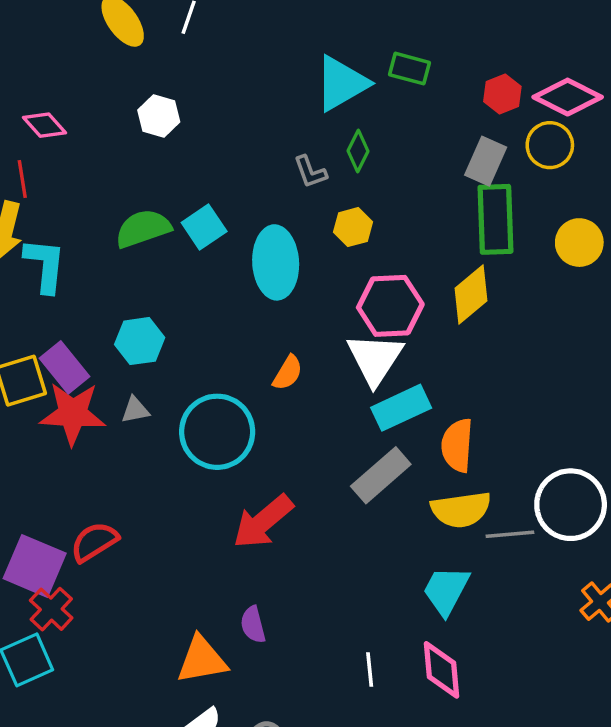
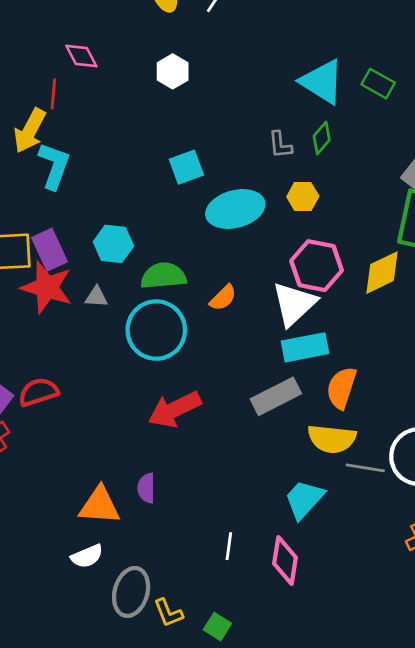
cyan triangle: (342, 83) -> (322, 82), turned 48
green semicircle: (143, 229) -> (163, 276), moved
cyan ellipse: (276, 262) -> (235, 209), turned 64

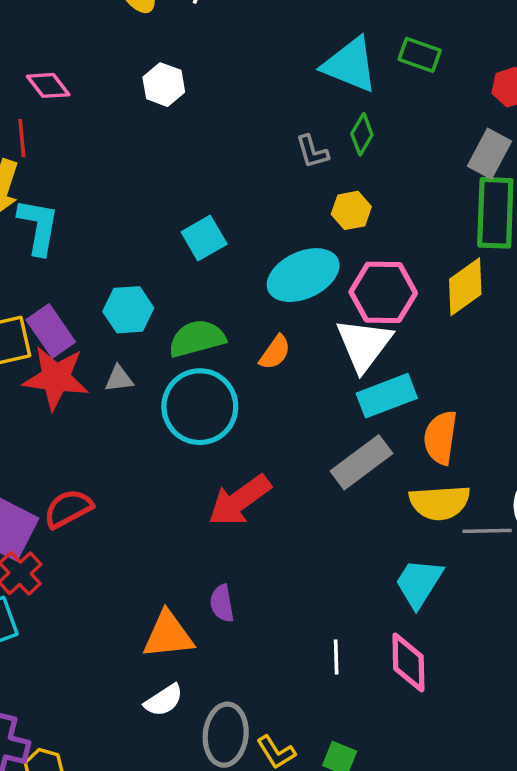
cyan square: (186, 167) -> (204, 238), moved
cyan ellipse: (235, 209) -> (303, 275), moved

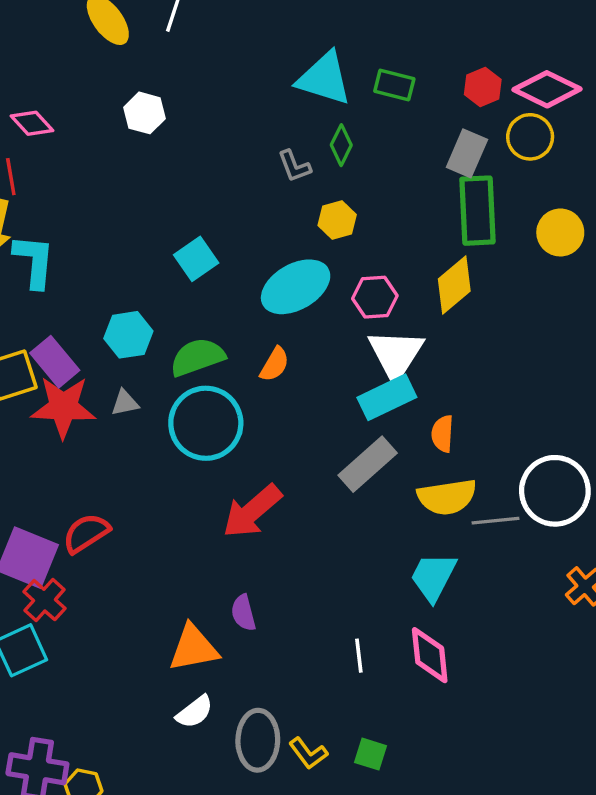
green rectangle: (420, 55) -> (394, 85), moved
pink hexagon: (383, 292) -> (375, 297), size x0.7
white triangle: (364, 345) -> (396, 354), moved
orange semicircle: (440, 438) -> (442, 434), size x0.7

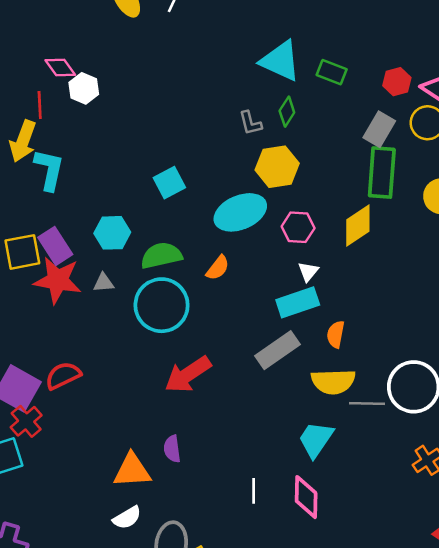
white hexagon: (144, 113) -> (84, 88), moved
yellow hexagon: (337, 220) -> (277, 167), size x1.5
white triangle: (396, 354) -> (308, 272), size x0.5

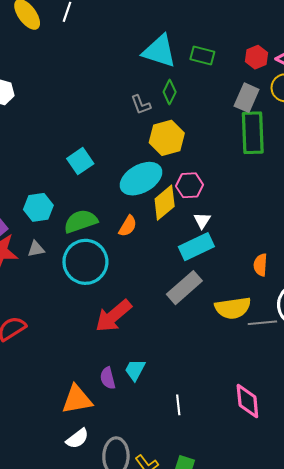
yellow diamond: (358, 225) -> (165, 203), moved
orange semicircle: (336, 334) -> (260, 265), moved
cyan trapezoid: (316, 439) -> (135, 370), moved, size x0.7
pink diamond: (306, 497) -> (247, 401), moved

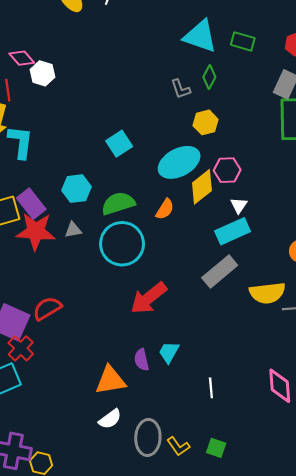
yellow hexagon: (167, 138) -> (206, 122), size x0.7

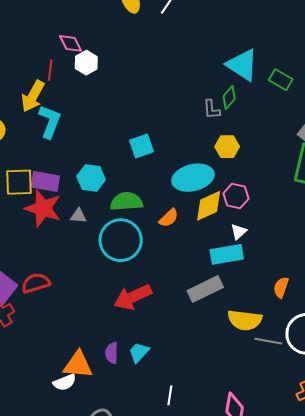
green diamond: (209, 77) -> (229, 97), moved
purple rectangle: (31, 204) -> (45, 181), turned -56
white semicircle: (110, 419) -> (65, 382), moved

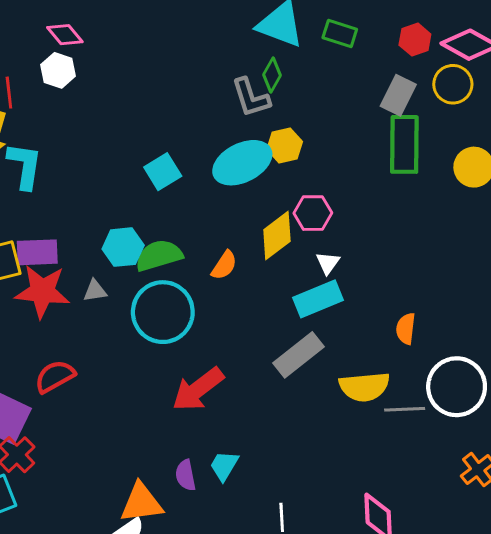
pink diamond: (71, 43) -> (65, 35), moved
gray L-shape: (212, 109) -> (251, 98), size x1.4
cyan hexagon: (91, 178) -> (123, 247), moved
cyan ellipse: (193, 178) -> (242, 163), moved
red semicircle: (36, 283) -> (55, 376), moved

